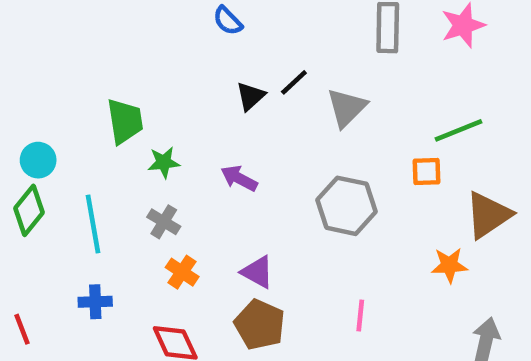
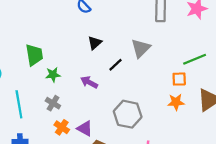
black line: (294, 82) -> (116, 65), moved
gray hexagon: (347, 206) -> (128, 114), moved
orange star: (449, 265) -> (176, 102), moved
purple triangle: (257, 272) -> (85, 128), moved

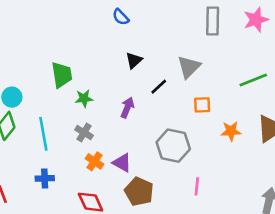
orange square: (179, 79) -> (202, 105), moved
purple arrow: (89, 82) -> (127, 108), turned 84

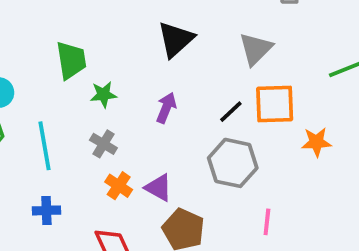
black triangle: (134, 60) -> (176, 39), size x1.5
black line: (159, 87) -> (231, 112), moved
orange square: (202, 105) -> (275, 104), size x1.6

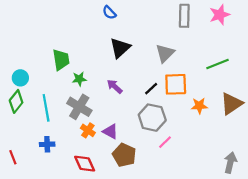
purple arrow: (166, 108) -> (115, 86), turned -70
gray cross: (103, 144) -> (79, 107), size x1.6
pink line: (267, 222) -> (165, 142), moved, turned 40

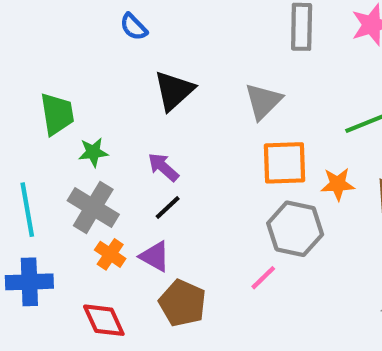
blue semicircle: (109, 13) -> (134, 27), moved
black line: (151, 89) -> (168, 208), moved
orange star: (199, 106) -> (338, 184), moved
gray hexagon: (152, 118) -> (295, 229), moved
blue cross: (47, 144) -> (29, 282), size x1.5

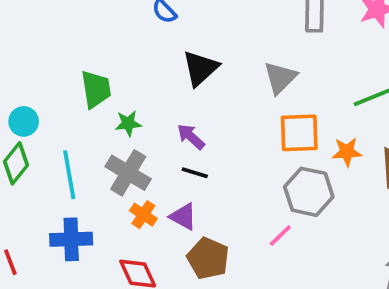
black line: (168, 208) -> (195, 173), turned 60

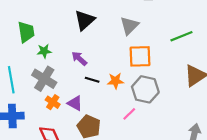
orange star: (347, 152) -> (116, 81), moved
black line: (195, 173) -> (92, 80), moved

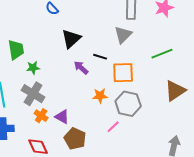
gray triangle: (129, 26) -> (123, 35), moved
purple arrow: (79, 59) -> (81, 68), moved
black line: (92, 80) -> (100, 57), moved

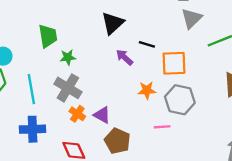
gray triangle: (123, 35) -> (192, 18), moved
pink line: (113, 127) -> (162, 127), turned 40

